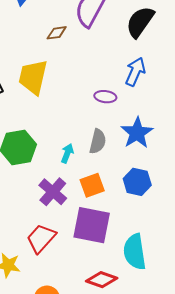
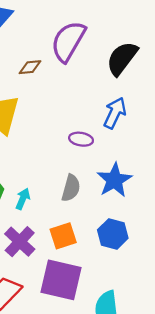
cyan arrow: (67, 153) -> (23, 199), moved

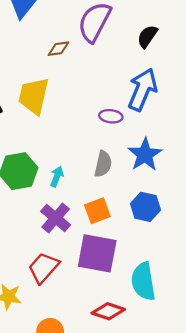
black semicircle: (122, 58) -> (147, 36), size x0.7
blue arrow: (115, 113) -> (143, 90), size x1.4

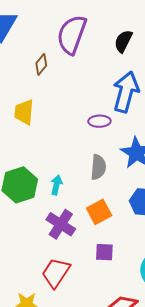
brown diamond: (58, 49) -> (41, 64), turned -35
yellow trapezoid: (34, 96) -> (24, 112), size x0.7
purple square: (97, 253) -> (104, 252), size x0.5

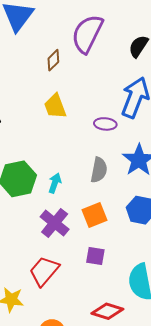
yellow trapezoid: (24, 112) -> (55, 106), moved, turned -32

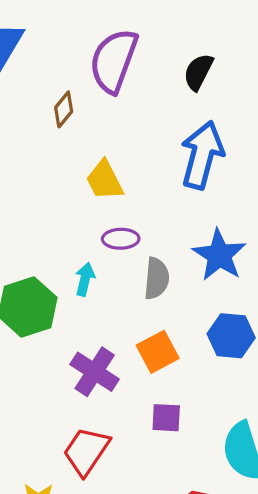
yellow trapezoid: (55, 106) -> (105, 180), moved
purple ellipse: (105, 124) -> (121, 239), moved
cyan arrow: (55, 183) -> (85, 279), moved

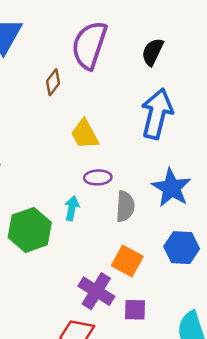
orange square: (158, 352) -> (127, 261), turned -32
purple cross: (95, 372) -> (96, 291), moved

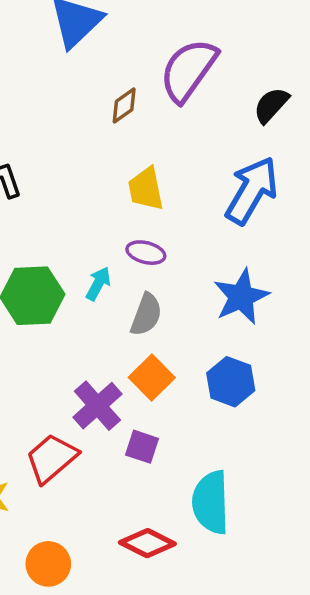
gray semicircle: (125, 206) -> (146, 315), moved

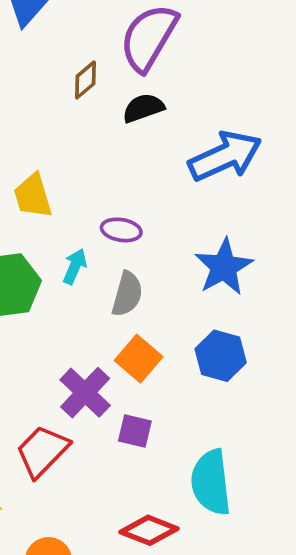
black semicircle: (271, 105) -> (143, 108), moved, turned 33
yellow trapezoid: (146, 189) -> (33, 196), moved
blue arrow: (252, 190) -> (225, 156), turned 40

